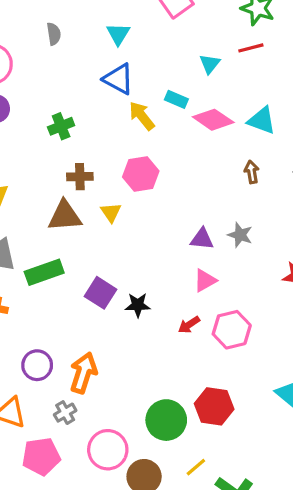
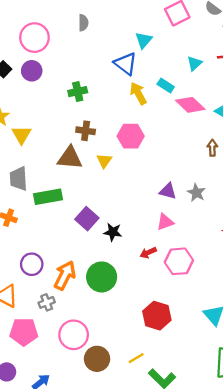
cyan triangle: (118, 34) -> (144, 40), moved
green circle: (166, 420) -> (102, 277), moved

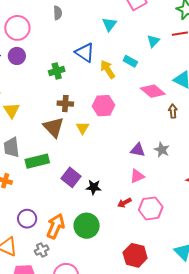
blue triangle: (126, 64) -> (85, 53), moved
pink diamond: (190, 105) -> (153, 91), moved
brown triangle: (70, 158) -> (54, 127), turned 45

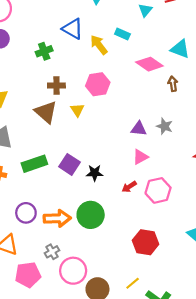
green rectangle: (37, 161) -> (34, 164), moved
orange arrow: (56, 226) -> (57, 218), turned 70
gray cross: (42, 250) -> (52, 252), moved

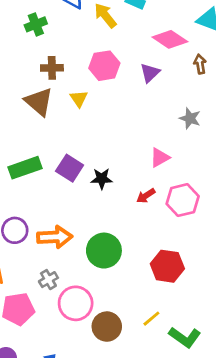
purple triangle: (139, 129) -> (150, 73), moved, turned -49
green circle: (91, 215) -> (104, 251), moved

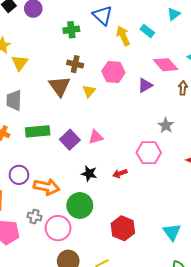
pink triangle: (160, 158) -> (96, 137), moved
black star: (102, 179) -> (89, 173), moved
pink hexagon: (183, 200) -> (149, 153), moved
gray cross: (48, 280) -> (34, 216), turned 32
pink circle: (76, 303) -> (58, 228), moved

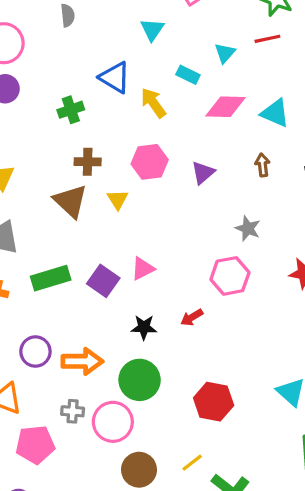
cyan rectangle: (147, 31) -> (188, 75), moved
pink diamond: (166, 65) -> (225, 107), moved, turned -35

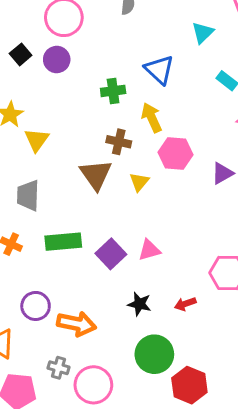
yellow arrow: (153, 103) -> (152, 118), moved
green circle: (140, 380) -> (154, 354), moved

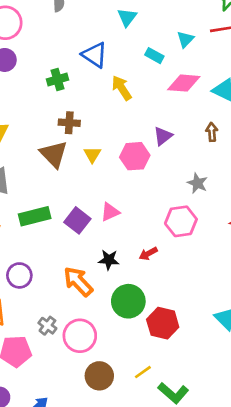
yellow arrow: (152, 118) -> (122, 88), moved
pink hexagon: (176, 154) -> (135, 156), moved
orange arrow: (77, 324) -> (78, 281), moved, turned -136
gray cross: (58, 368) -> (47, 326), turned 30

